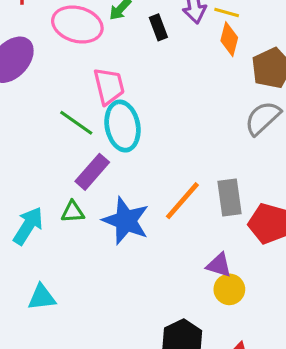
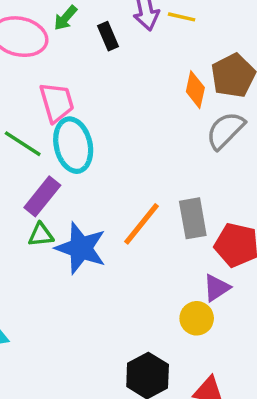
orange diamond: (229, 39) -> (195, 90), moved
green triangle: (73, 212) -> (41, 235), moved
purple triangle: (219, 265) -> (217, 288), moved, turned -48

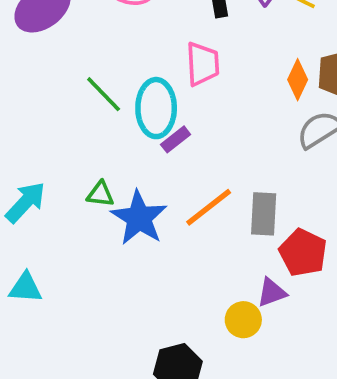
pink trapezoid: (57, 102) -> (203, 64), moved
purple rectangle: (42, 196) -> (176, 139), moved, size x0.7

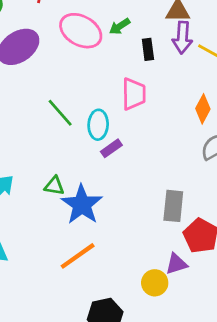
cyan ellipse: (156, 108) -> (98, 125), size x0.7
orange line: (209, 207) -> (78, 256), moved

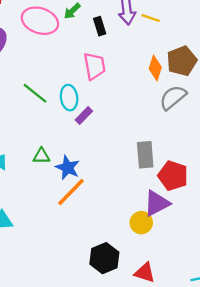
blue star: (82, 205) -> (68, 168), size x0.7
orange line: (78, 256) -> (71, 192), moved
purple triangle: (176, 264) -> (157, 203), size x1.4

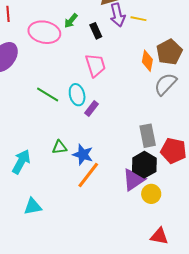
purple triangle: (157, 203) -> (134, 180), moved
black hexagon: (104, 258) -> (144, 165), moved

